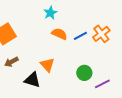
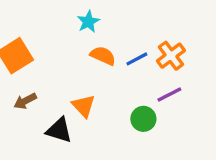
purple line: (102, 84) -> (169, 95), moved

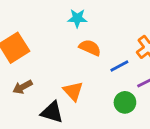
cyan star: (88, 22) -> (77, 18), turned 30
blue line: (137, 59) -> (119, 66), moved

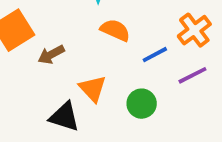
brown arrow: (23, 87) -> (51, 55), moved
green circle: (125, 102) -> (142, 104), moved

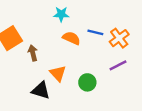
brown arrow: (51, 55) -> (33, 53), turned 105
blue line: (155, 55) -> (95, 32), moved, turned 42

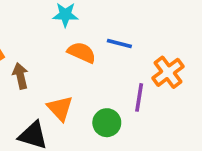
orange cross: (119, 38) -> (168, 72), moved
purple line: (118, 65) -> (139, 97), moved, turned -54

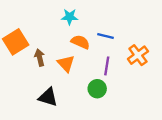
purple line: (139, 97) -> (107, 66), moved
orange triangle: (60, 108) -> (66, 64), moved

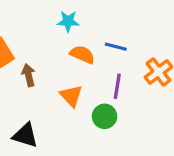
orange triangle: (66, 64) -> (71, 96), moved
black triangle: (48, 97) -> (25, 135), moved

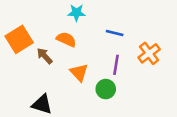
orange semicircle: (82, 55) -> (66, 39), moved
brown arrow: (28, 75) -> (45, 56), turned -30

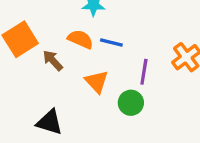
blue line: (115, 33) -> (111, 43), moved

